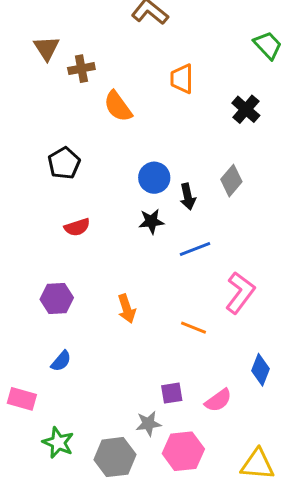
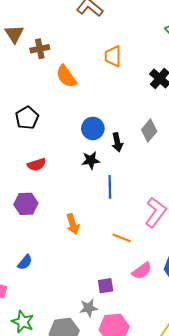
blue line: (195, 249) -> (110, 187), moved, turned -70
purple hexagon: (57, 298) -> (26, 204), moved
pink semicircle: (218, 400) -> (142, 271), moved

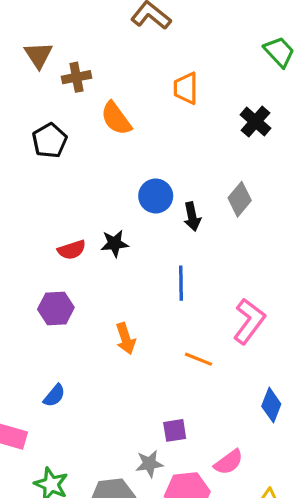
black pentagon: (27, 118) -> (50, 141), moved
black star: (91, 160) -> (114, 244), moved
pink semicircle: (142, 271) -> (229, 462), moved

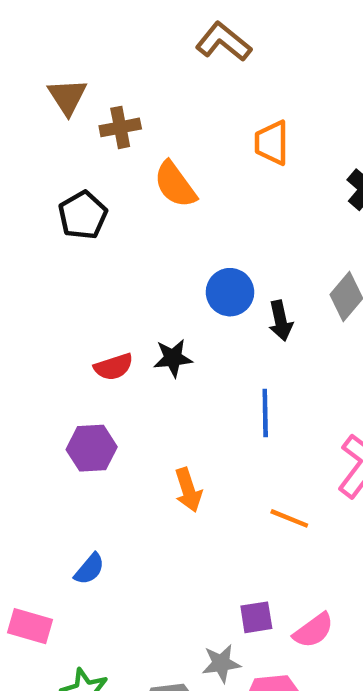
pink semicircle: (229, 462) -> (313, 630), moved

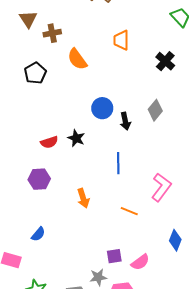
black star: (173, 358) -> (76, 138), turned 30

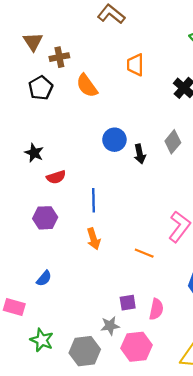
black pentagon: (35, 73) -> (41, 88), moved
black star: (76, 138) -> (34, 153), moved
blue line: (118, 163) -> (94, 200), moved
pink semicircle: (140, 262) -> (156, 309), turned -42

